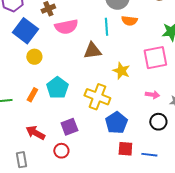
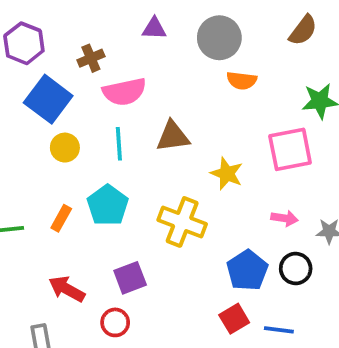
cyan line: (106, 27) -> (119, 144), moved
blue pentagon: (116, 123) -> (247, 270), moved
red square: (125, 149) -> (234, 319), turned -35

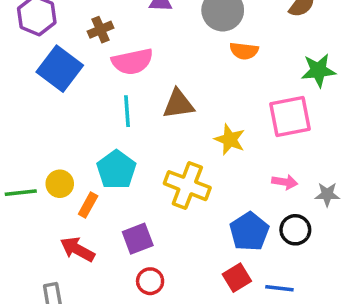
yellow circle: (65, 148) -> (60, 184), moved
orange rectangle: (61, 218) -> (88, 205), moved
red circle: (115, 322) -> (150, 281), moved

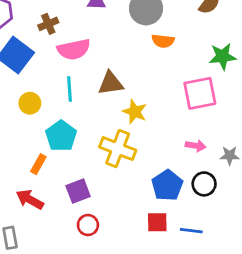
yellow star: (230, 139) -> (135, 112), moved
yellow circle: (60, 184) -> (30, 103), moved
red square: (237, 278) -> (157, 222), turned 30

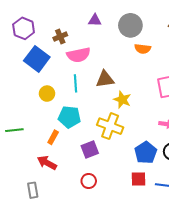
cyan pentagon: (61, 136) -> (69, 117), turned -30
purple square: (78, 191) -> (90, 149), moved

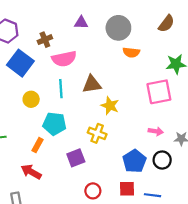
yellow cross: (110, 126) -> (97, 133), size x0.7
red circle: (89, 181) -> (93, 191), moved

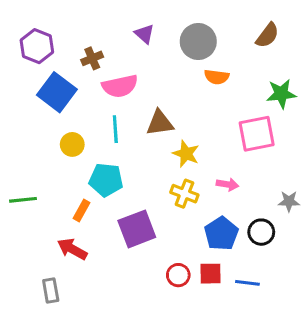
purple triangle: (81, 23) -> (144, 34), turned 40
pink arrow: (156, 131) -> (227, 184), moved
yellow cross: (97, 133) -> (184, 194), moved
purple square: (76, 158) -> (137, 229), size x1.4
red circle: (93, 191) -> (178, 275), moved

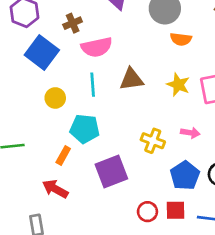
yellow star: (186, 154) -> (178, 85), moved

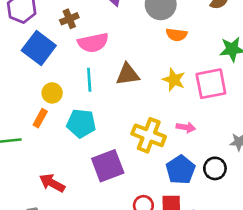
yellow cross: (153, 141) -> (149, 135), size x1.4
orange rectangle: (63, 155) -> (40, 118), moved

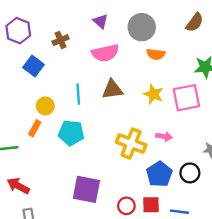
pink semicircle: (93, 43) -> (105, 53), moved
blue square: (39, 48) -> (34, 66), size x0.7
purple square: (108, 166) -> (86, 189), moved, turned 32
red arrow: (52, 183) -> (18, 186), moved

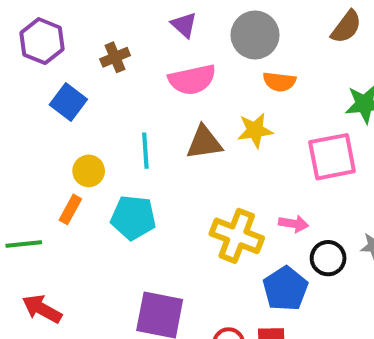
yellow star: (153, 94) -> (255, 130), moved, turned -30
black circle: (190, 173) -> (328, 258), moved

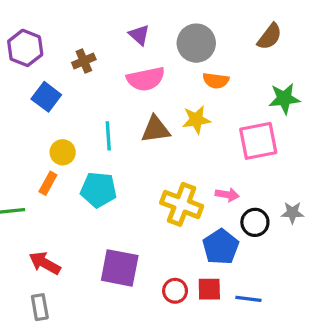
red arrow: (42, 309) -> (45, 263), moved

